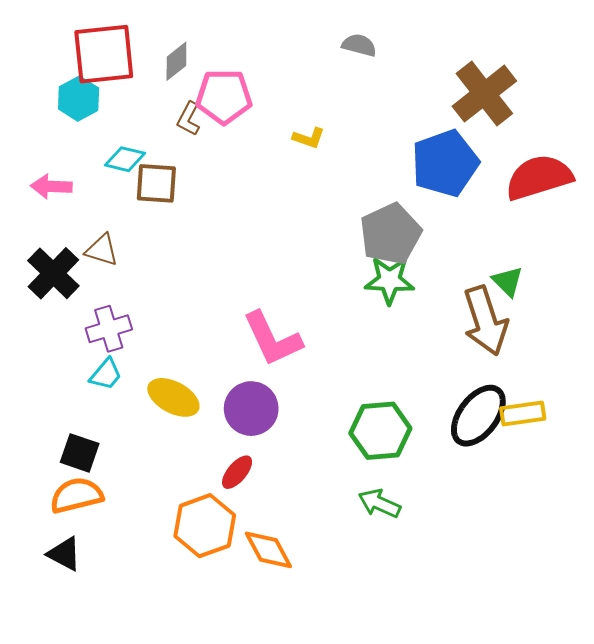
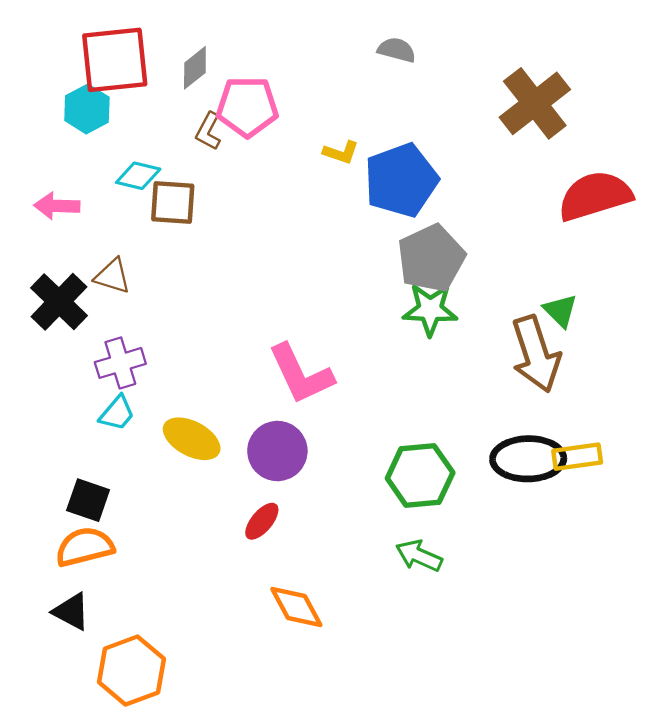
blue pentagon: (445, 163) -> (401, 180), moved
black ellipse: (478, 416) -> (528, 459), turned 52
orange hexagon: (205, 526) -> (131, 671), moved

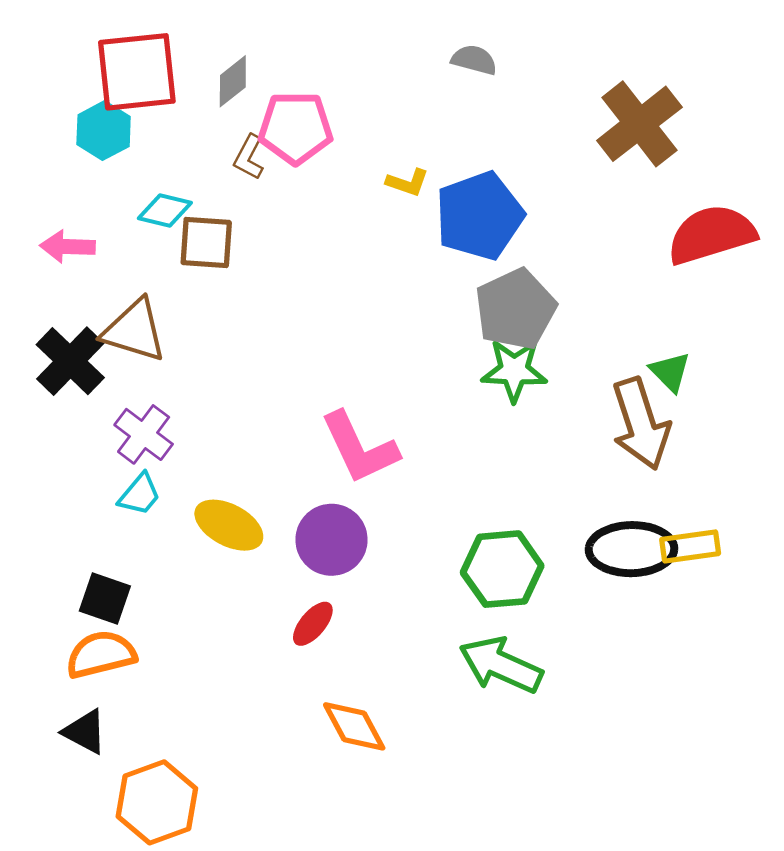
brown triangle: (113, 276) -> (134, 330), size x1.5
purple cross: (120, 363) -> (144, 434), turned -36
green arrow: (419, 556) -> (501, 665), size x1.5

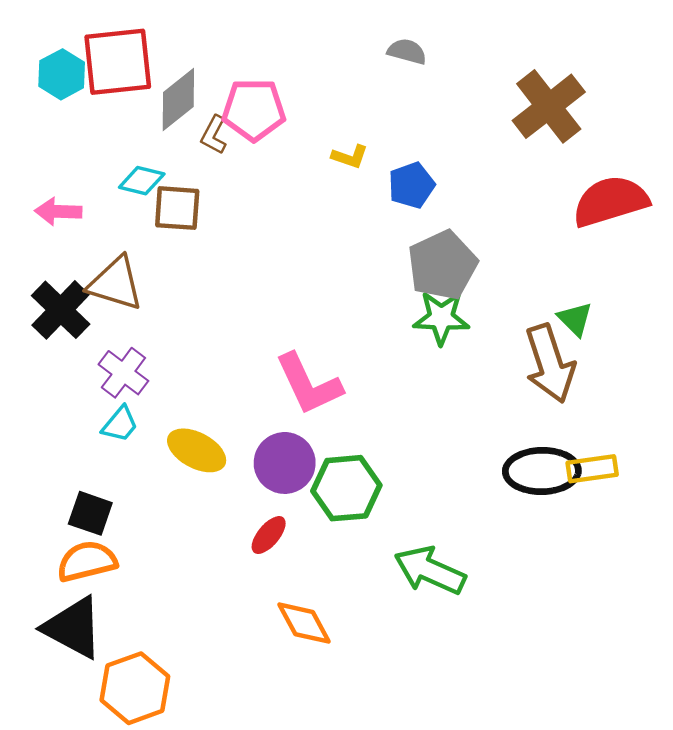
gray diamond: (233, 81) -> (178, 99), moved, size x1.4
cyan hexagon: (104, 131) -> (62, 74), moved
blue pentagon: (479, 216) -> (412, 185), size x0.6
green hexagon: (502, 569) -> (346, 488), moved
black triangle: (85, 732) -> (73, 628), size x1.6

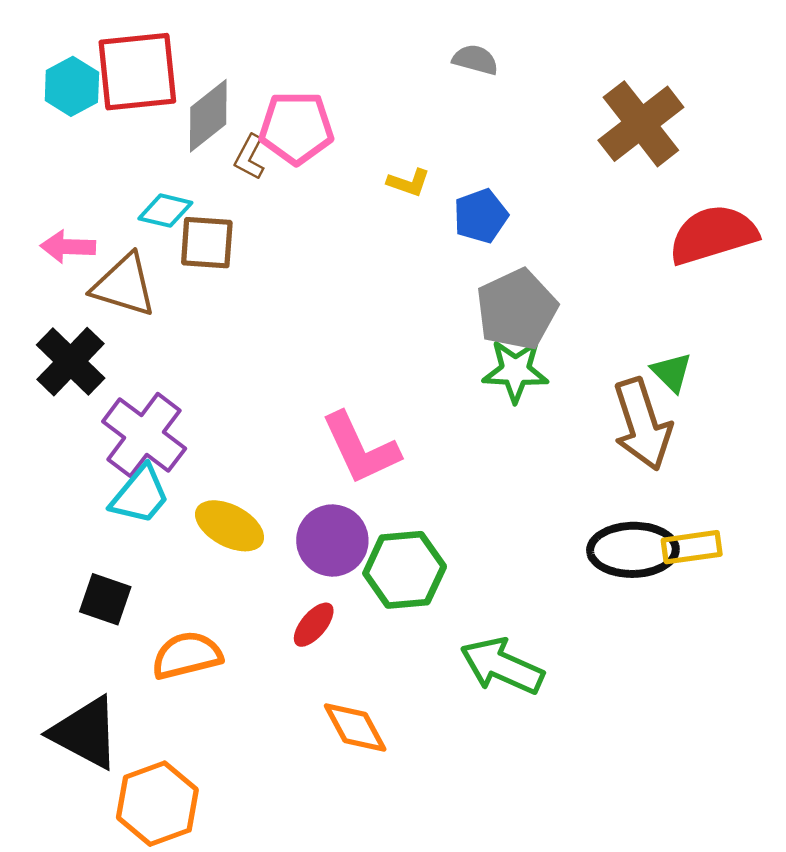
brown triangle: (115, 284) -> (124, 285), moved
purple cross: (123, 373) -> (144, 435), size x1.4
cyan trapezoid: (120, 424) -> (140, 495), size x1.4
orange semicircle: (87, 561) -> (187, 655), moved

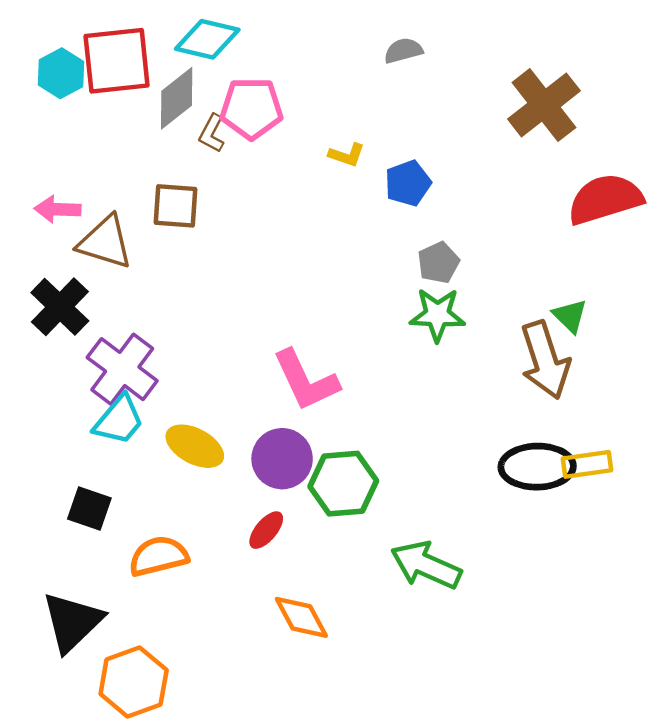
gray semicircle: (475, 60) -> (403, 51), turned -30
cyan diamond: (165, 211) -> (207, 39), moved, size x1.4
gray pentagon: (517, 309) -> (438, 263), size x0.6
black triangle: (85, 733) -> (72, 622), turned 48

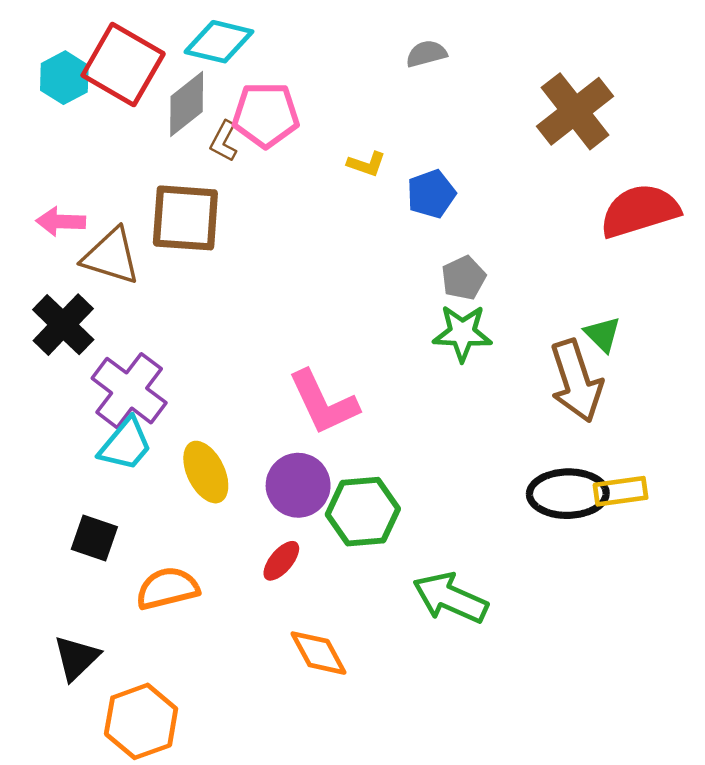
red square: (117, 61) -> (123, 65), turned 36
brown square: (175, 206) -> (185, 218), size x1.4
yellow ellipse: (195, 446) -> (206, 472), turned 36
black triangle: (72, 622) -> (76, 658), size x0.7

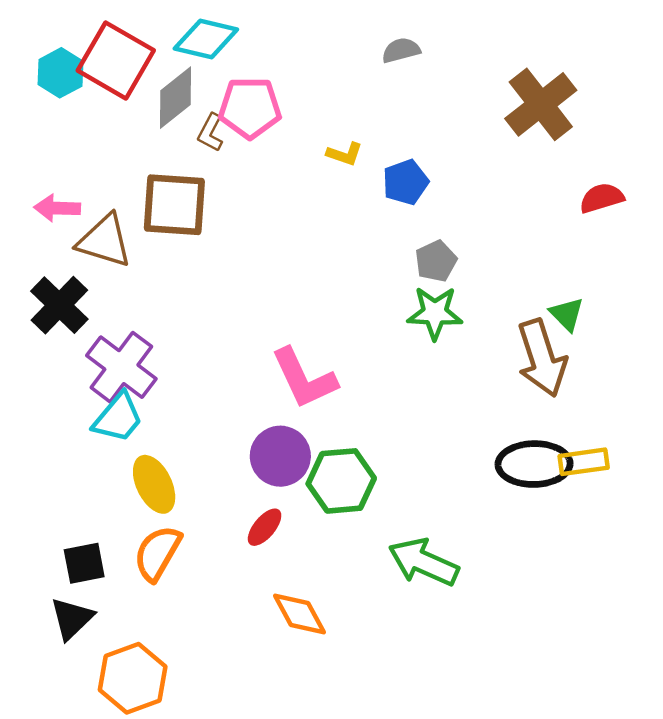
red semicircle: (640, 211) -> (602, 198), size x0.6
yellow ellipse: (206, 472) -> (154, 484), moved
black square: (94, 538) -> (84, 563), moved, turned -30
orange semicircle: (167, 588) -> (157, 553), turned -46

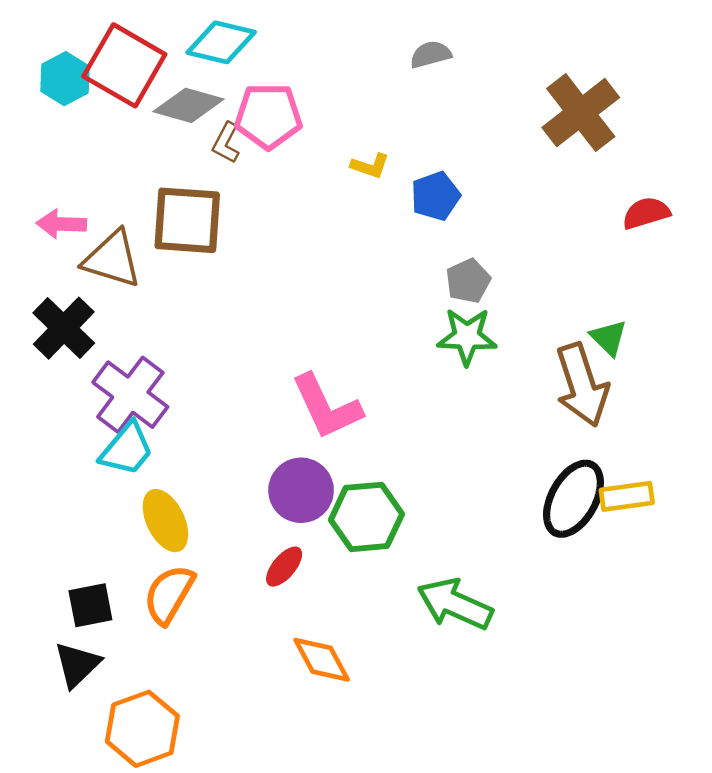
gray diamond: (175, 98) -> (188, 105), turned 54
black ellipse: (534, 464) -> (573, 499), turned -60

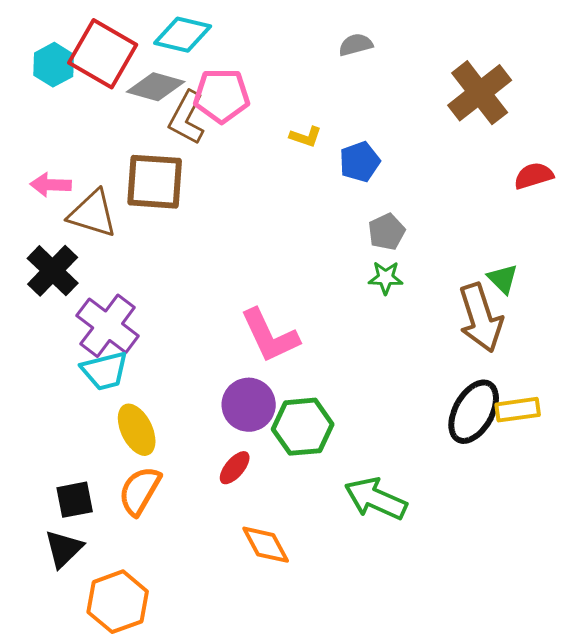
brown L-shape: (226, 143) -> (187, 118), size x1.6
green star: (467, 337) -> (386, 278), size x0.7
cyan trapezoid: (127, 449) -> (105, 371), turned 36

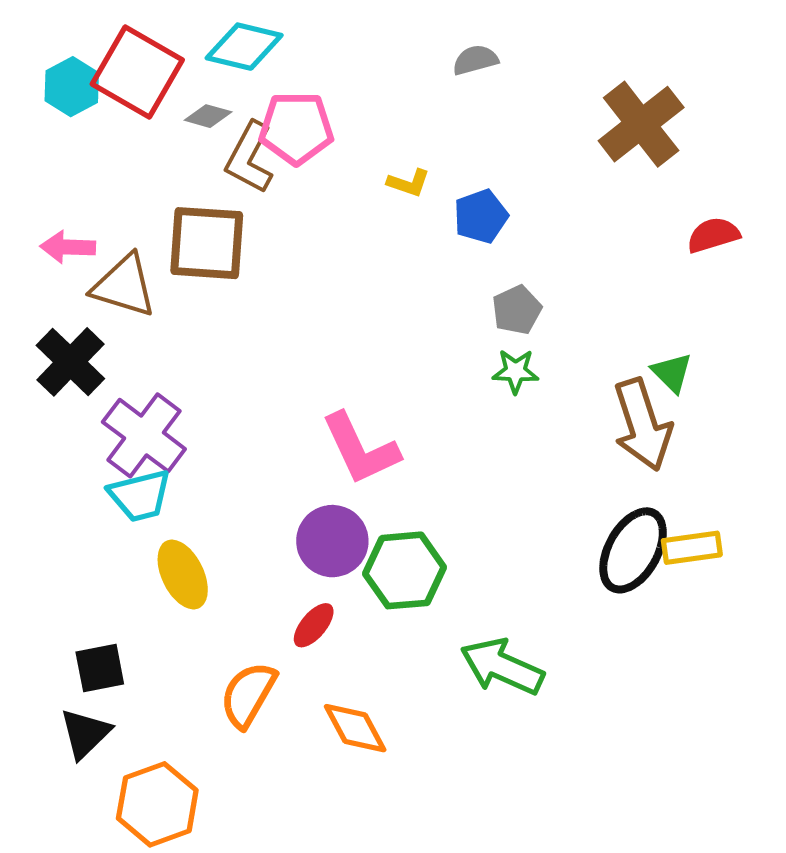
gray diamond: (156, 87) -> (208, 116), size x0.6
orange semicircle: (140, 491) -> (248, 695), moved

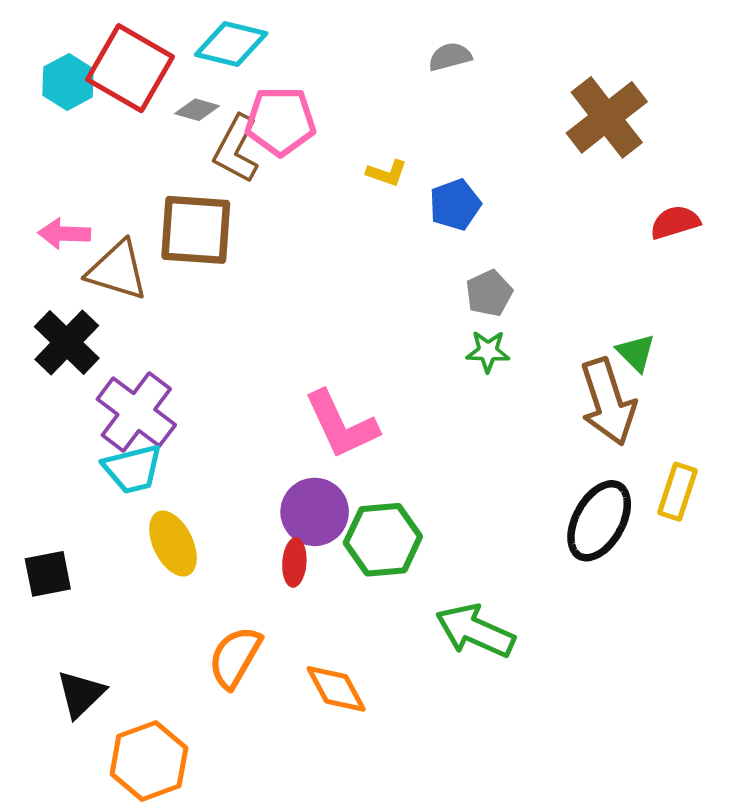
yellow rectangle: (692, 548) -> (678, 492), moved, turned -64
red ellipse: (314, 625) -> (294, 562), moved, turned -36
black square: (100, 668) -> (48, 574), moved

